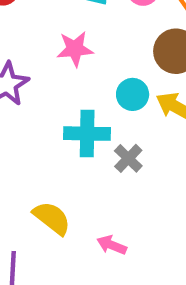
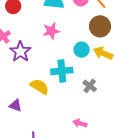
gray cross: (128, 158) -> (90, 86), moved
yellow semicircle: (52, 218) -> (39, 87), moved

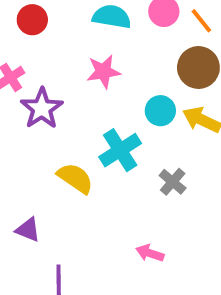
cyan cross: (62, 71) -> (120, 150), turned -30
purple triangle: (15, 105) -> (28, 230), moved

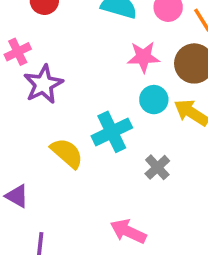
pink star: (104, 72) -> (143, 57), moved
pink arrow: (150, 253) -> (128, 231), size x1.4

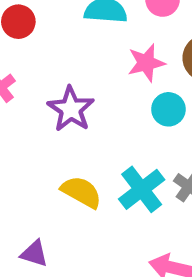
purple star: (43, 84) -> (71, 109), moved
cyan cross: (112, 132) -> (142, 189), moved

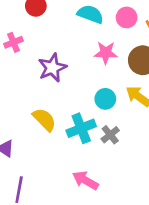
cyan circle: (168, 109) -> (105, 99), moved

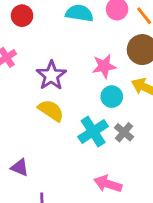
pink star: (106, 53) -> (104, 66), moved
yellow semicircle: (44, 120) -> (51, 111), moved

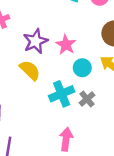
pink star: (104, 66) -> (66, 45), moved, turned 30
pink arrow: (108, 184) -> (66, 139), turned 70

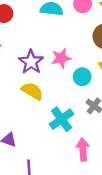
pink star: (66, 45) -> (61, 58), turned -30
cyan cross: (62, 94) -> (62, 119), moved

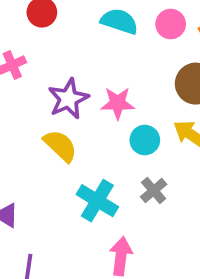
cyan cross: (62, 119) -> (97, 201), turned -35

